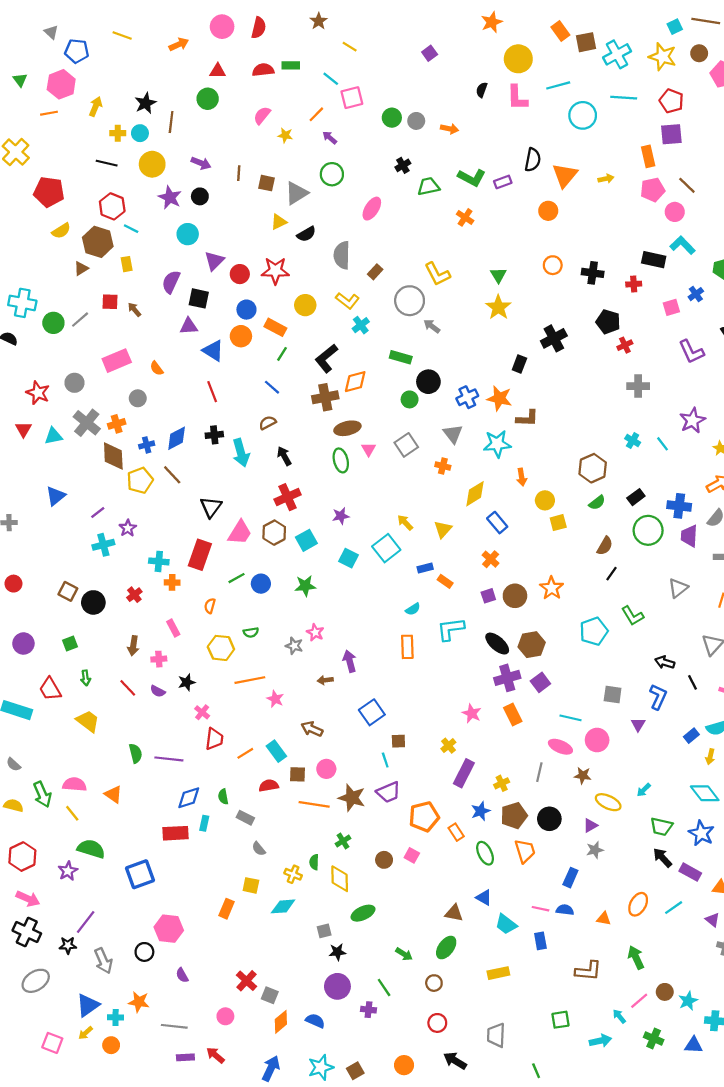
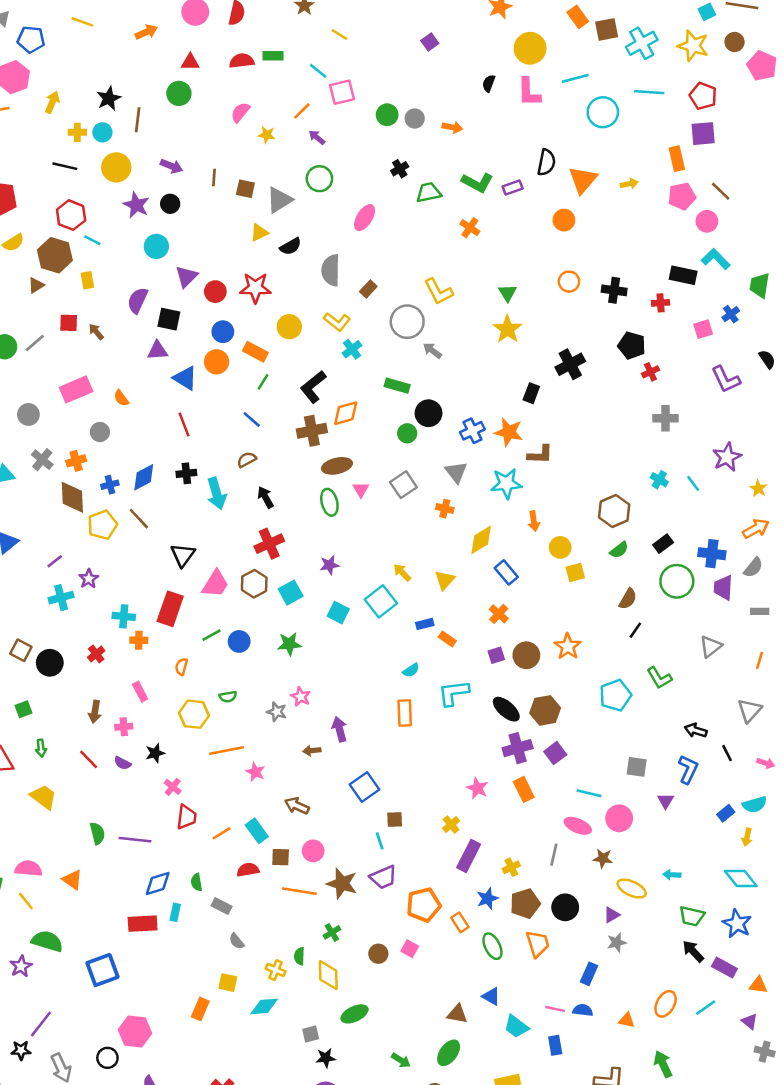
gray cross: (87, 423) -> (42, 460), size x0.7
cyan arrow: (644, 790) -> (672, 875), turned 48

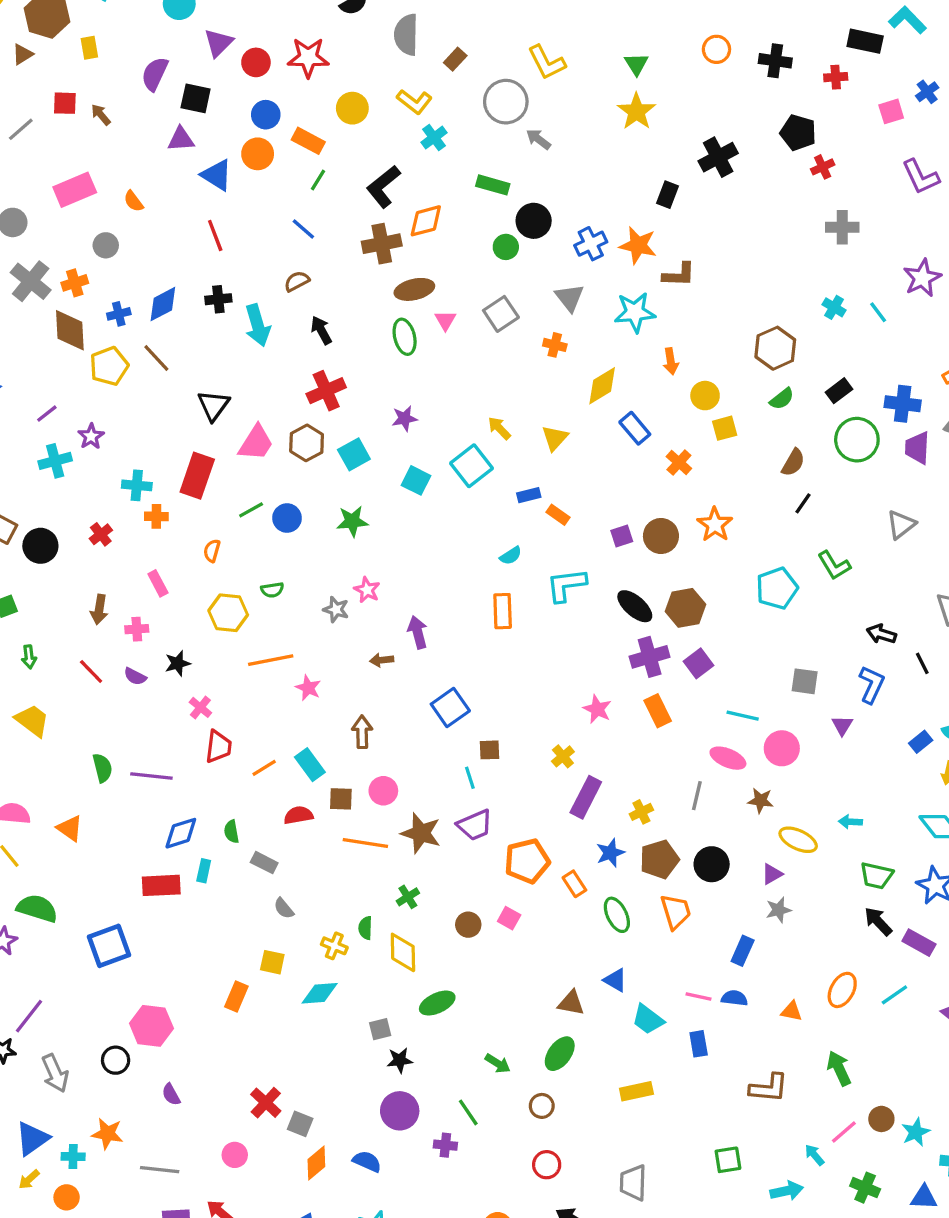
gray cross: (42, 460) -> (31, 281), size x1.4
orange cross: (499, 614) -> (679, 463), moved
brown arrow: (297, 806) -> (362, 732), turned 65

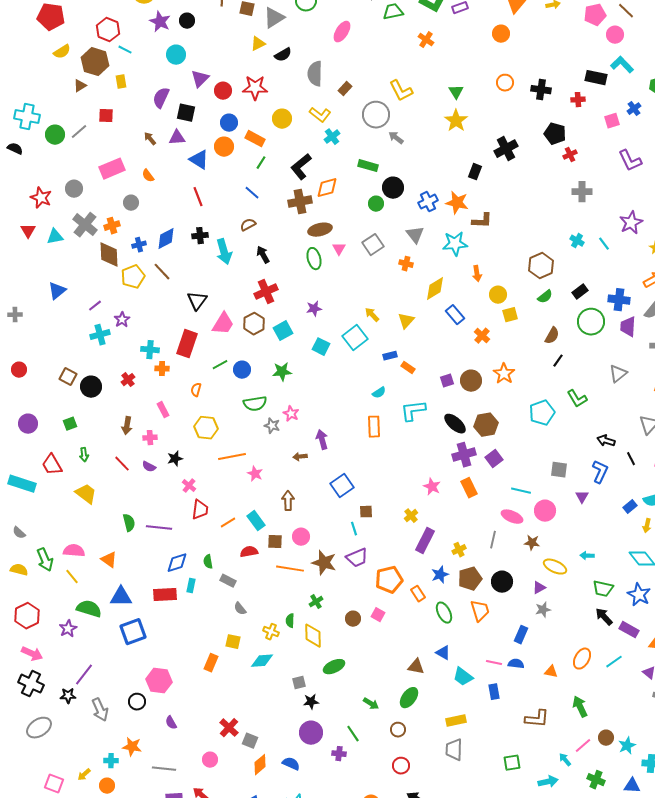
brown arrow: (101, 115) -> (150, 139), moved
green semicircle: (272, 590) -> (255, 404), moved, size x1.6
blue triangle: (32, 1139) -> (121, 597), moved, turned 35
gray trapezoid: (633, 1183) -> (454, 750), moved

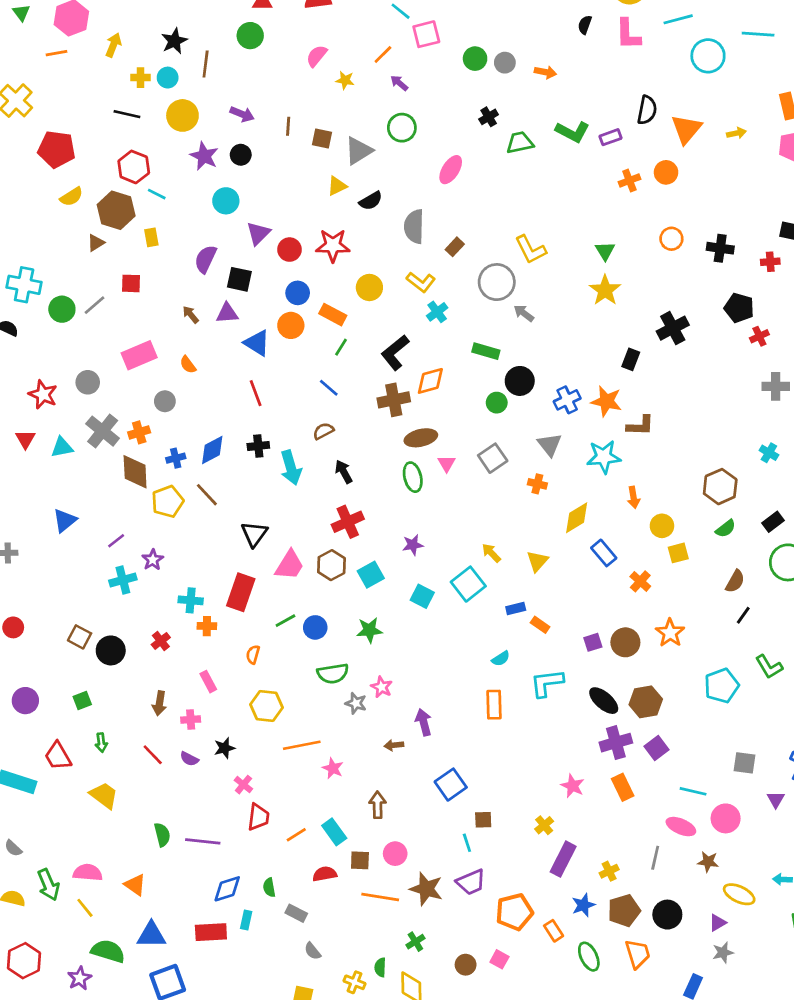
orange cross: (426, 40) -> (629, 180), moved, turned 35

